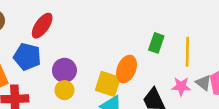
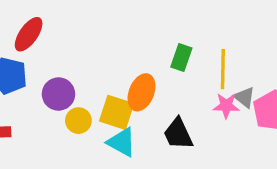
gray triangle: (203, 83) -> (245, 97), moved
pink star: (181, 86) -> (226, 106), moved
yellow circle: (64, 90) -> (78, 121), moved

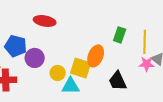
red ellipse: (29, 34) -> (45, 21), moved, turned 65
purple circle: (58, 94) -> (35, 58), moved
cyan triangle: (122, 142) -> (71, 86), moved, turned -30

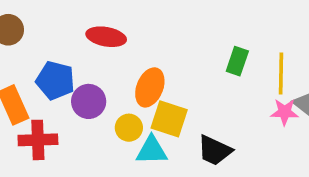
orange ellipse: (96, 56) -> (150, 87), moved
black trapezoid: (118, 81) -> (215, 150), moved, turned -40

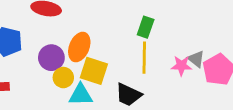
yellow line: (281, 73) -> (144, 58), moved
purple circle: (89, 101) -> (51, 58), moved

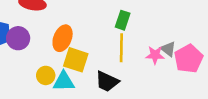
purple circle: (51, 58) -> (18, 38), moved
yellow circle: (63, 78) -> (46, 75), moved

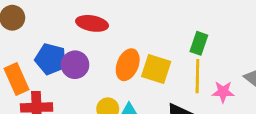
pink star: (155, 55) -> (223, 92), moved
yellow square: (76, 60) -> (156, 69), moved

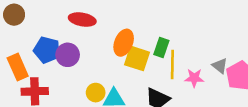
green rectangle: (199, 43) -> (161, 48), moved
orange ellipse: (128, 65) -> (124, 43), moved

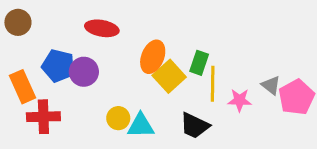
yellow square: (137, 58) -> (169, 76), turned 30

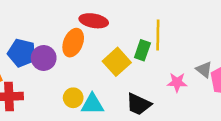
red ellipse: (102, 28) -> (94, 21), moved
orange ellipse: (153, 57) -> (73, 43), moved
yellow line: (213, 84) -> (158, 35), moved

